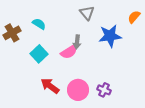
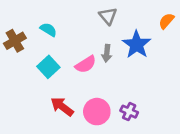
blue star: (110, 36) -> (137, 45), turned -30
gray arrow: (77, 42) -> (107, 53), moved

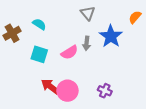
cyan square: (48, 67) -> (39, 54), turned -30
pink circle: (97, 112) -> (67, 91), moved

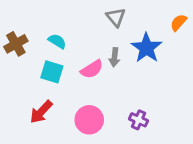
cyan semicircle: (39, 24) -> (57, 41), moved
red arrow: (50, 87) -> (41, 112), moved, turned -84

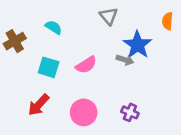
orange semicircle: (178, 23) -> (167, 21), turned -36
cyan semicircle: (57, 41) -> (54, 27), moved
gray arrow: (114, 57) -> (125, 60), moved, turned -78

